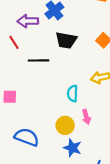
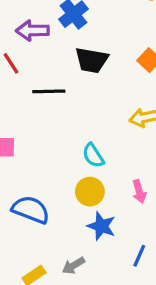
cyan semicircle: (72, 93) -> (93, 155), moved, turned -35
pink arrow: (86, 117) -> (139, 192), moved

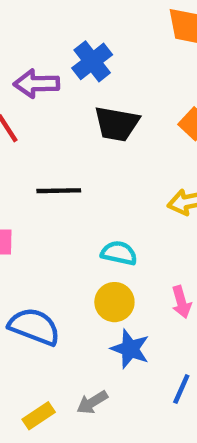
black line: (49, 91) -> (59, 191), moved
cyan semicircle: (93, 155) -> (119, 253), turned 135

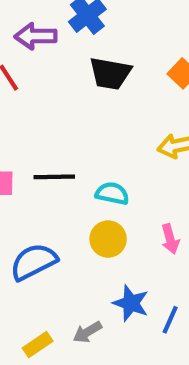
black line: (59, 191) -> (54, 177), moved
blue semicircle: (34, 327) -> (34, 262), turned -48
blue star: (130, 349) -> (131, 303), moved

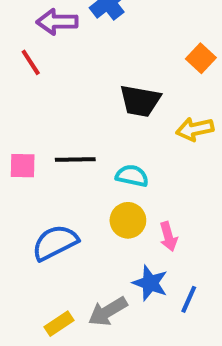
black trapezoid: (110, 73) -> (140, 101), moved
pink arrow: (170, 239) -> (168, 237), moved
gray arrow: (87, 332) -> (108, 311), size x1.4

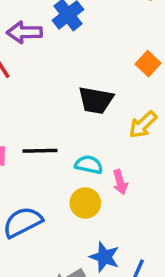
yellow arrow: (195, 129) -> (143, 125), turned -32
pink arrow: (168, 237) -> (120, 182), moved

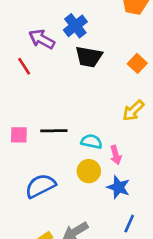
purple arrow: (24, 32) -> (42, 39), turned 30
black trapezoid: (96, 100) -> (89, 57), moved
blue star: (104, 257) -> (118, 187), moved

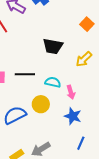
black trapezoid: (89, 57) -> (53, 46), moved
yellow circle: (89, 171) -> (41, 104), moved

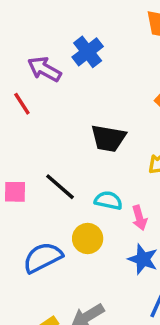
black line: (25, 74) -> (60, 187), turned 42

